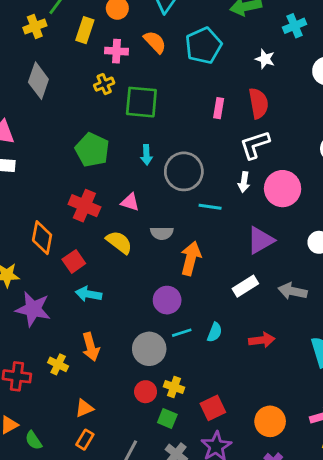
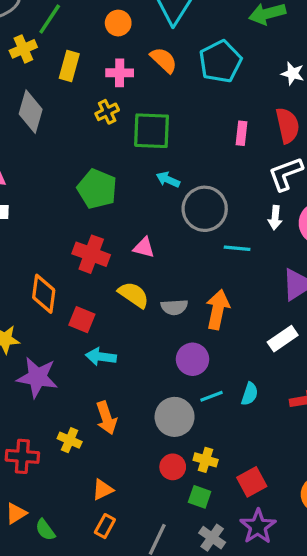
yellow rectangle: (85, 30) -> (69, 66), moved
cyan arrow: (146, 155) -> (168, 180), moved, turned 120
gray semicircle: (162, 233) -> (174, 307), moved
red square: (74, 261) -> (82, 320), turned -30

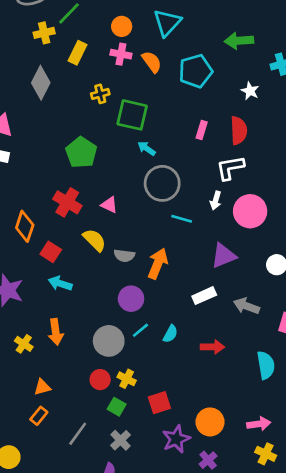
pink cross: (120, 73) -> (121, 54), moved
cyan arrow: (168, 180) -> (147, 148), moved
cyan line: (211, 396) -> (140, 330), turned -30
purple star: (258, 526) -> (176, 439), moved

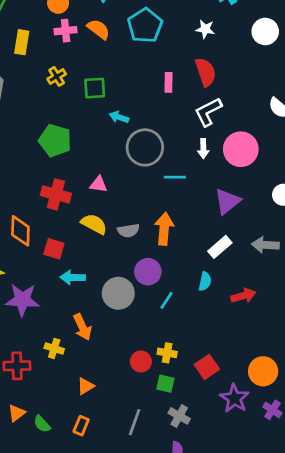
green square: (132, 115) -> (95, 88), size x0.7
cyan semicircle: (170, 334) -> (205, 281), moved
gray circle: (109, 341) -> (118, 293), moved
orange rectangle: (39, 416) -> (81, 426), moved

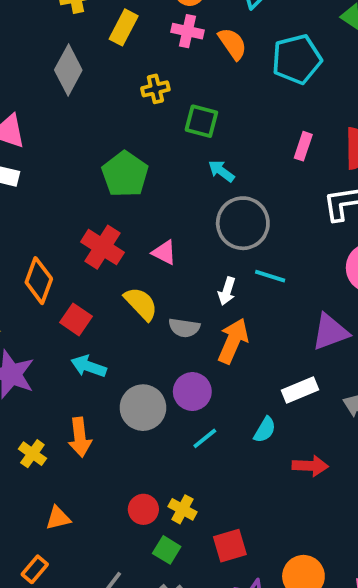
white arrow: (203, 149) -> (227, 291), moved

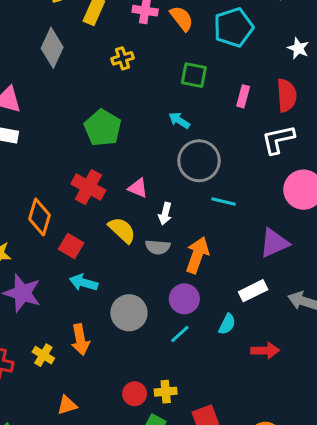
green square: (201, 121) -> (194, 75), moved
white arrow: (227, 291) -> (165, 214), moved
purple circle: (192, 392) -> (184, 299), moved
yellow cross: (182, 509) -> (166, 392), turned -30

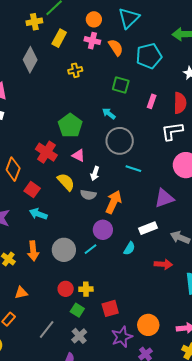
green pentagon: (103, 128) -> (70, 126), moved
gray circle: (129, 313) -> (64, 250), moved
cyan line: (180, 334) -> (90, 249), moved
red arrow: (265, 351) -> (163, 264), moved

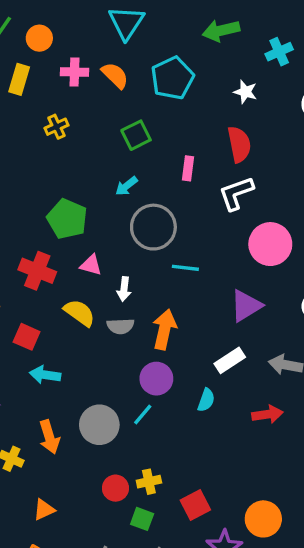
orange circle: (94, 19) -> (39, 38), moved
green square: (121, 85) -> (136, 135), turned -30
pink rectangle: (152, 101) -> (188, 168), moved
cyan arrow: (109, 114) -> (126, 186), turned -64

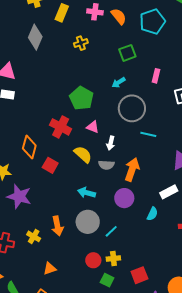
cyan arrow: (45, 375) -> (87, 193), moved
cyan line: (143, 415) -> (111, 231), moved

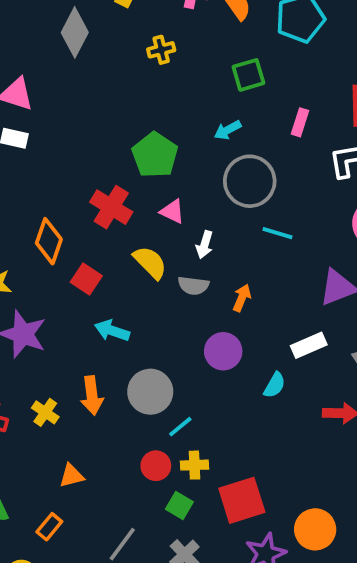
orange arrow: (132, 170) -> (242, 298), size x0.6
cyan arrow: (87, 193) -> (112, 331), moved
cyan line: (111, 231) -> (180, 427), moved
red square: (139, 275) -> (242, 500), size x1.4

